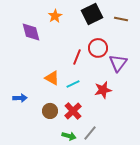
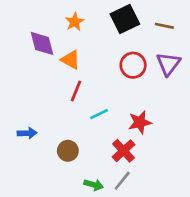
red line: (77, 57) -> (76, 91), moved
purple triangle: (118, 63) -> (168, 64), moved
orange triangle: (52, 78) -> (71, 60), moved
red cross: (73, 111) -> (124, 151), moved

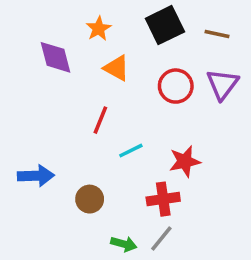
orange triangle: (71, 60) -> (117, 68), moved
blue arrow: (27, 133) -> (36, 176), size x1.4
red cross: (124, 151) -> (163, 199), turned 35

